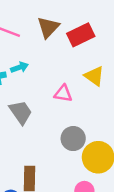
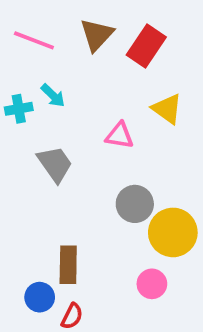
red rectangle: (81, 35) -> (146, 46), turned -30
cyan arrow: (19, 67) -> (53, 95), turned 63

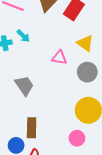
gray trapezoid: (55, 164) -> (24, 86), moved
gray circle: (135, 204) -> (87, 72), moved

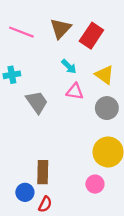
cyan arrow: (23, 36) -> (69, 66), moved
gray trapezoid: (24, 86) -> (37, 102), moved

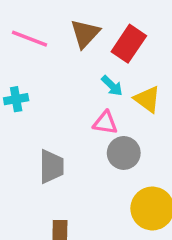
cyan arrow: (69, 66) -> (112, 86), moved
gray trapezoid: (37, 102) -> (51, 166), moved, turned 35
gray circle: (107, 108) -> (124, 153), moved

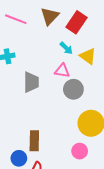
gray trapezoid: (51, 166) -> (31, 82), moved

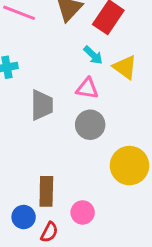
gray circle: (73, 89) -> (90, 125), moved
pink circle: (80, 151) -> (83, 212), moved

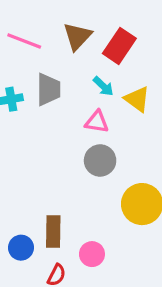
gray trapezoid: (42, 105) -> (48, 89), moved
blue circle: (24, 217) -> (21, 248), moved

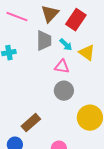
gray trapezoid: (48, 89) -> (44, 41), moved
brown rectangle: (53, 232) -> (31, 123), moved, turned 48

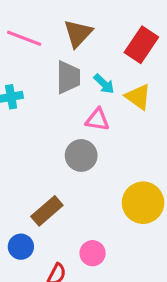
red rectangle: (76, 20) -> (141, 45), moved
gray circle: (64, 91) -> (81, 155), moved

